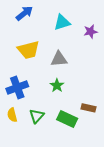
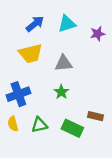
blue arrow: (24, 13) -> (35, 24), moved
green triangle: (37, 116) -> (39, 125), turned 35

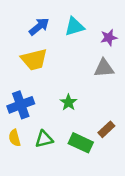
gray triangle: (64, 63) -> (104, 68), moved
brown rectangle: (95, 116) -> (106, 129), turned -56

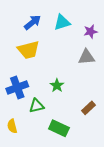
yellow semicircle: (15, 138) -> (12, 126), moved
green triangle: (44, 139) -> (37, 106), moved
green rectangle: (81, 143) -> (59, 128), moved

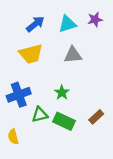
purple star: (91, 32) -> (95, 20), moved
gray triangle: (86, 57) -> (73, 55), moved
green rectangle: (59, 128) -> (64, 121), moved

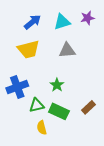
yellow semicircle: (13, 137) -> (42, 128), moved

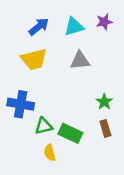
green star: (57, 85) -> (104, 102), moved
blue cross: (17, 87) -> (21, 104), turned 30
brown rectangle: (88, 107) -> (105, 128), turned -64

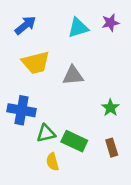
blue arrow: (39, 27) -> (25, 25), moved
gray triangle: (80, 61) -> (73, 75), moved
brown rectangle: (105, 128) -> (112, 148), moved

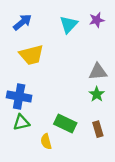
cyan triangle: (78, 28) -> (69, 24), turned -30
gray triangle: (73, 75) -> (98, 72), moved
green triangle: (46, 133) -> (21, 122), moved

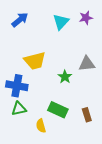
yellow trapezoid: (31, 55) -> (35, 61), moved
green star: (97, 94) -> (65, 77), moved

